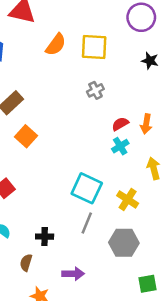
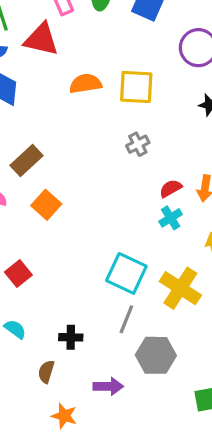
orange semicircle: (56, 45) -> (85, 84), turned -135
yellow cross: (128, 199) -> (180, 288), size x1.4
gray hexagon: (124, 243) -> (156, 355), moved

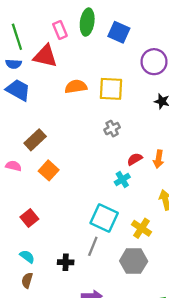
cyan cross: (171, 218) -> (122, 179), moved
yellow cross: (180, 288) -> (142, 228), size x0.7
gray line: (126, 319) -> (93, 246), moved
gray hexagon: (156, 355) -> (134, 261), moved
brown semicircle: (46, 372) -> (27, 280), moved

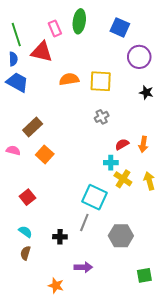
blue square: (119, 32) -> (120, 27), moved
blue semicircle: (14, 64) -> (13, 59), turned -96
cyan cross: (122, 179) -> (111, 163), turned 32
yellow cross: (142, 228) -> (123, 179), moved

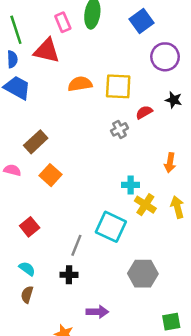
blue square: (120, 27) -> (142, 21), turned 30
red semicircle: (122, 144) -> (144, 112), moved
gray line: (84, 223) -> (76, 245), moved

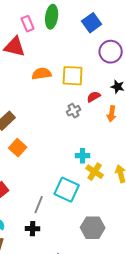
orange arrow: (170, 163) -> (112, 114), moved

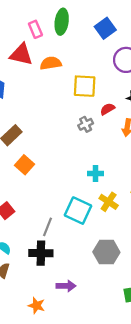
orange semicircle: (42, 74) -> (51, 63), moved
yellow cross: (95, 172) -> (109, 202), moved
black cross: (33, 229) -> (41, 253), size x1.5

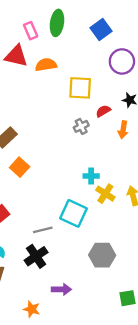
yellow cross: (109, 202) -> (105, 194), moved
gray line: (47, 227) -> (43, 230), turned 54
black cross: (41, 253) -> (36, 256), turned -35

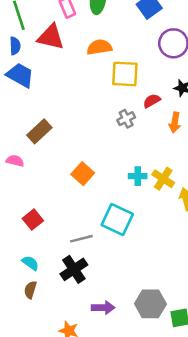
orange semicircle: (46, 65) -> (99, 47), moved
orange square: (20, 167) -> (83, 174), moved
yellow cross: (105, 194) -> (163, 179), moved
gray hexagon: (102, 255) -> (150, 304), moved

